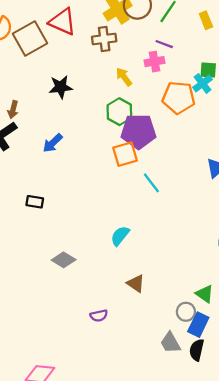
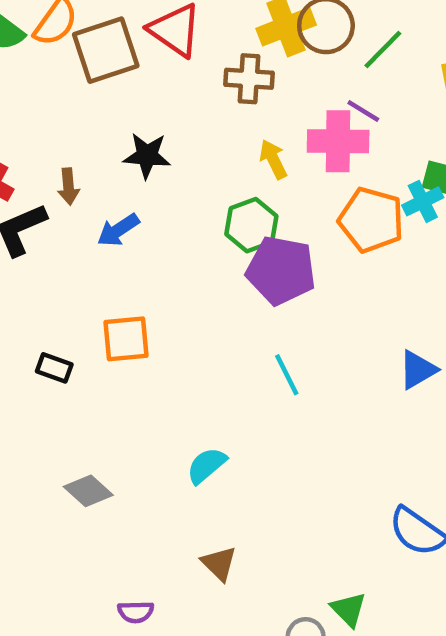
pink cross: (155, 62) -> (338, 141), size x1.5
brown arrow: (13, 110) -> (68, 186), moved, turned -30
blue arrow: (53, 143) -> (118, 230), moved
orange square: (125, 154) -> (126, 339), moved

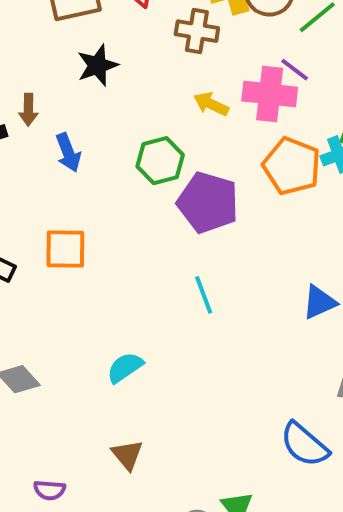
black star: (147, 156) -> (97, 65), moved, turned -30
yellow arrow: (273, 159) -> (211, 104), turned -44
green hexagon: (251, 225) -> (160, 161), moved
blue arrow: (118, 230) -> (68, 152), turned -84

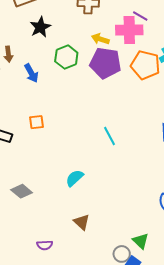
green hexagon: (160, 161) -> (66, 57), moved
purple pentagon: (208, 203) -> (105, 63), moved
orange square: (65, 249) -> (36, 122), size x0.7

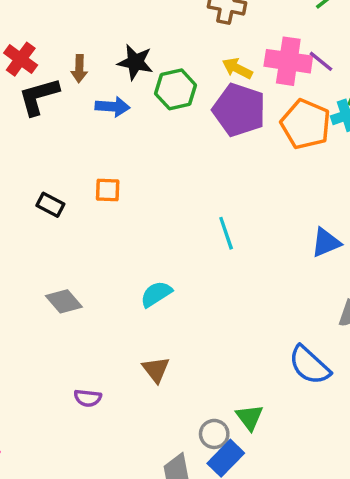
purple line: (140, 16) -> (321, 61), moved
black star: (40, 27) -> (135, 62), moved, turned 30
blue arrow: (31, 73) -> (113, 107), turned -66

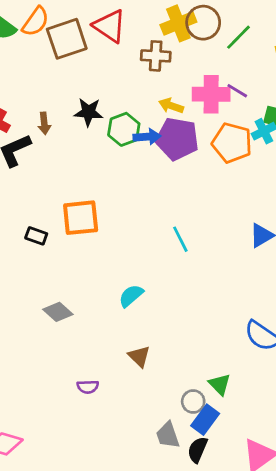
blue arrow: (113, 107) -> (147, 137), moved
orange square: (108, 190) -> (81, 218), size x1.8

